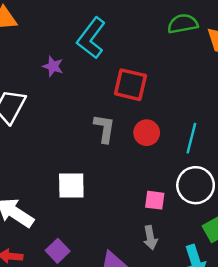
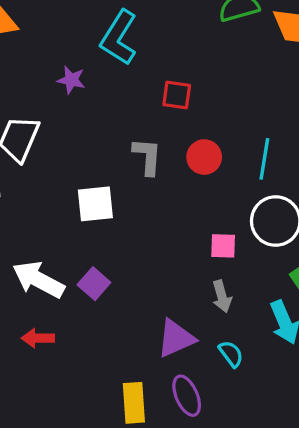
red square: (130, 85) -> (177, 95), size x0.7
white square: (71, 185) -> (95, 204), moved
purple square: (58, 251) -> (94, 284), moved

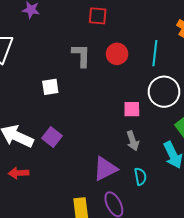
white square: (95, 204) -> (50, 87), size x0.7
cyan semicircle: (231, 354) -> (140, 177), turned 30

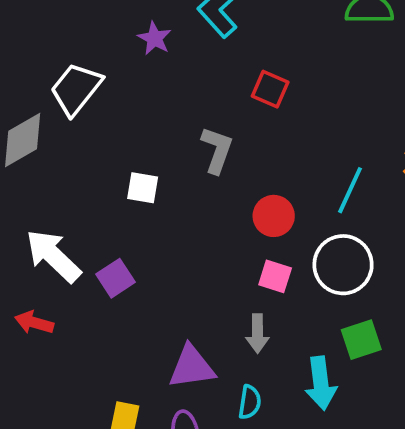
red circle: (117, 54) -> (274, 216), moved

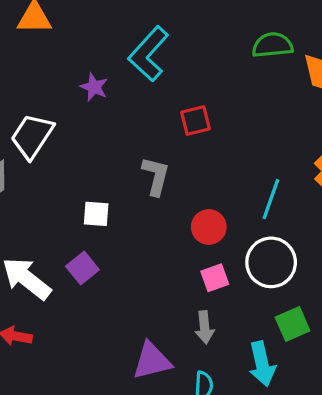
red square: (270, 89) -> (196, 121), turned -32
pink square: (275, 276) -> (215, 278), turned -32
purple square: (116, 278) -> (82, 268), moved

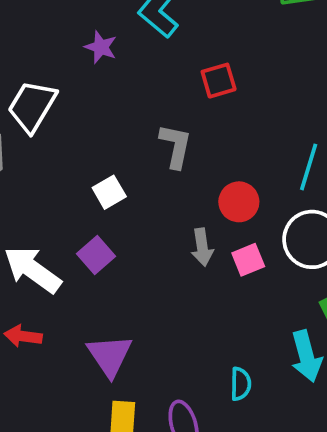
white square: (96, 214) -> (109, 192), turned -32
gray arrow: (205, 327) -> (202, 247), moved
purple triangle: (152, 361) -> (110, 356), moved, turned -48

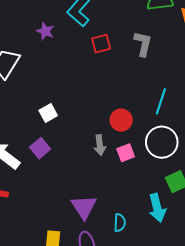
red square: (219, 81) -> (101, 44), moved
gray L-shape: (176, 146) -> (143, 44), moved
purple triangle: (110, 356) -> (84, 207), moved

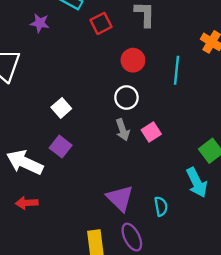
red circle: (121, 120) -> (133, 60), moved
white circle: (162, 142) -> (126, 97), moved, size x0.7

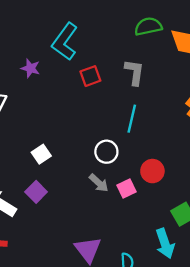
red circle: (133, 60) -> (152, 171), moved
cyan line: (176, 70) -> (132, 119), moved
gray arrow: (123, 130) -> (99, 183), turned -35

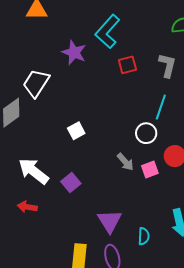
purple star: (30, 68) -> (74, 52), size x1.4
white circle: (106, 152) -> (146, 133), moved
purple square: (36, 192) -> (71, 183), moved

